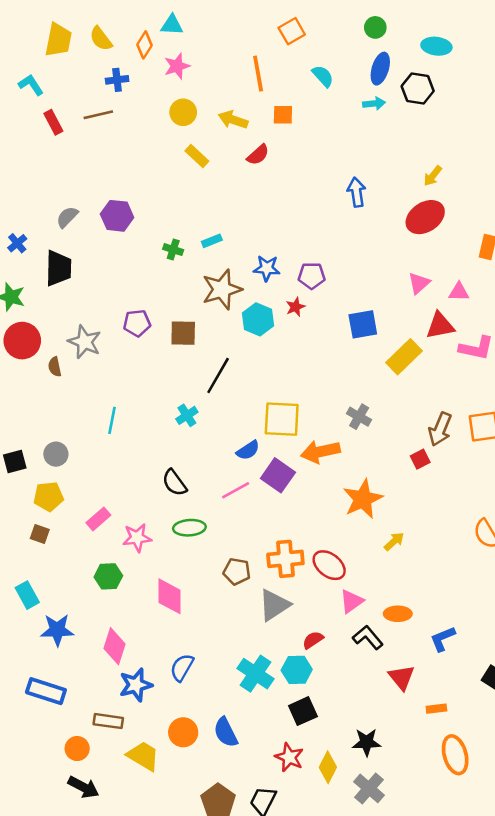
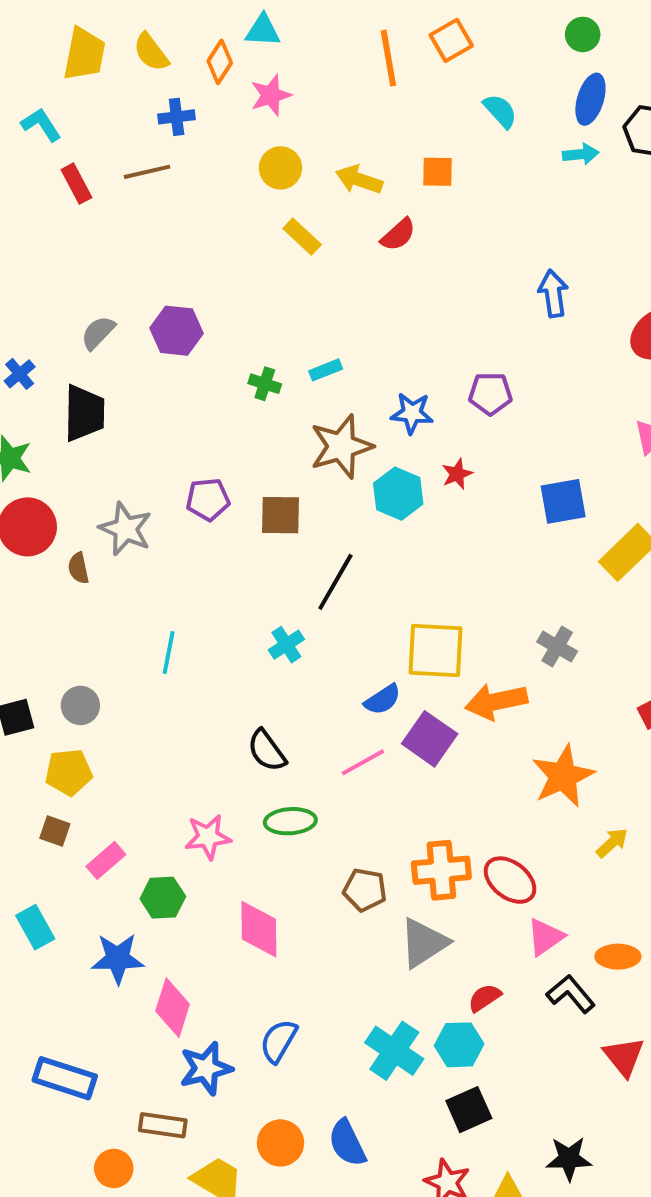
orange line: (258, 74) -> (388, 58), moved
purple pentagon: (312, 276) -> (490, 394), moved
pink rectangle: (98, 519) -> (106, 860), moved
blue star: (57, 630) -> (118, 959), moved

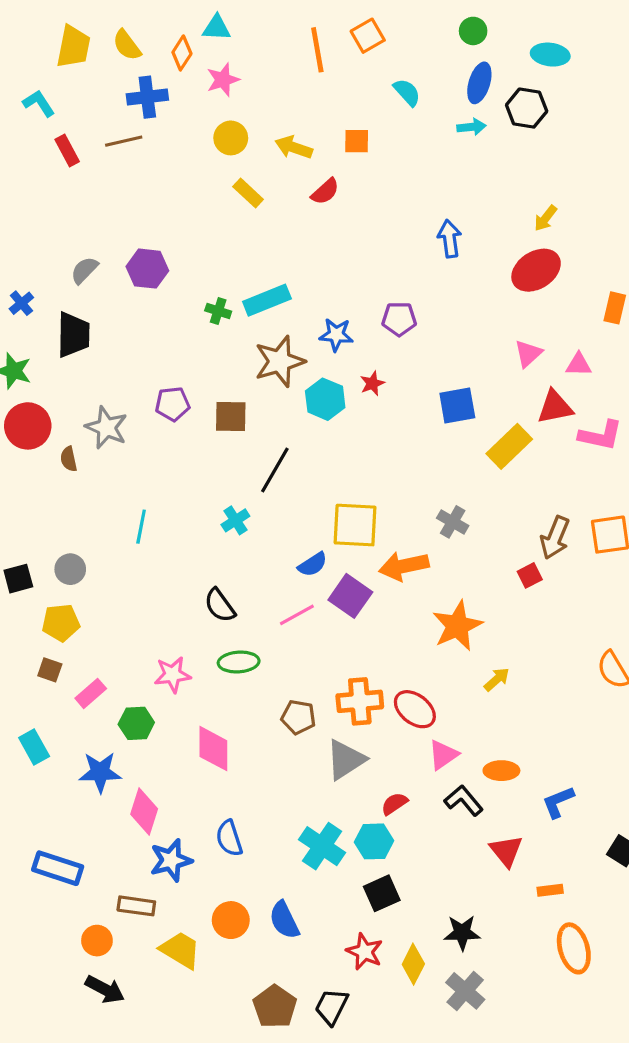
blue cross: (177, 117) -> (147, 97), size x1.4
cyan rectangle: (326, 370) -> (267, 300), size x1.8
blue semicircle: (279, 1041) -> (229, 838), turned -48

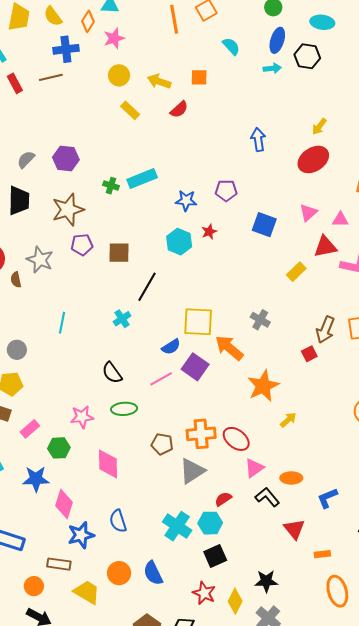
brown star: (280, 361) -> (68, 210), moved
blue square: (457, 405) -> (264, 225), moved, turned 30
yellow rectangle: (509, 446) -> (296, 272), size x0.7
orange arrow: (404, 566) -> (229, 348), turned 52

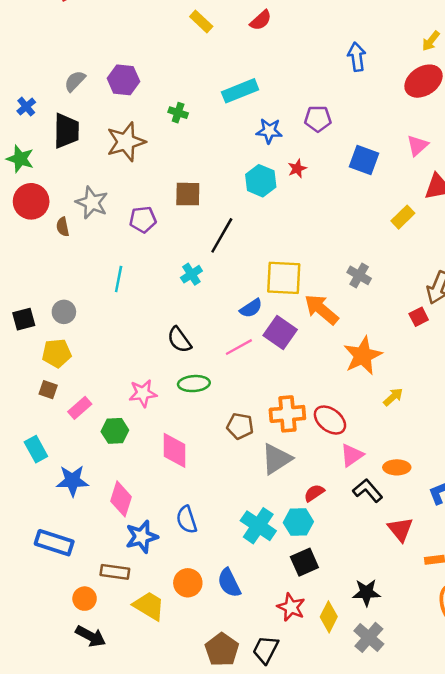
cyan rectangle: (142, 179) -> (240, 91), moved
purple pentagon: (82, 245) -> (143, 220), moved
blue star: (36, 479) -> (72, 481), moved

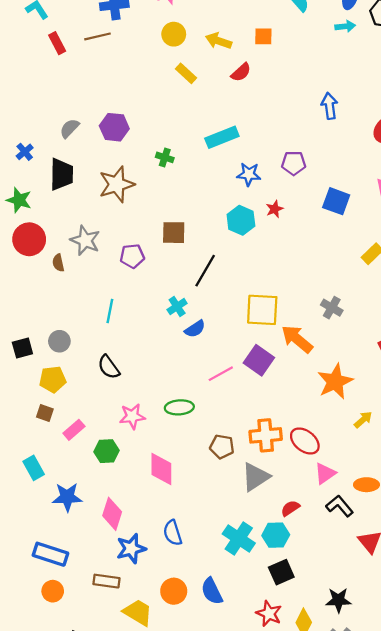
blue semicircle: (251, 308) -> (195, 329), moved
black semicircle: (179, 340) -> (109, 367), moved
orange circle: (85, 599) -> (53, 591), moved

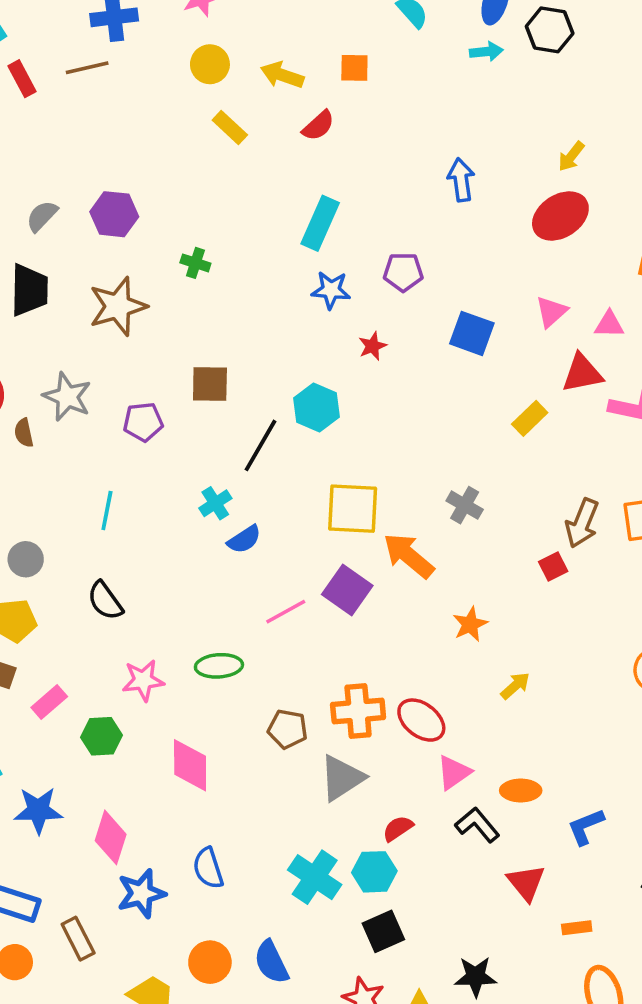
cyan rectangle: (222, 137) -> (320, 223), moved, turned -44
cyan hexagon: (241, 220) -> (317, 407), moved
orange star: (335, 382) -> (470, 624), size x0.6
brown rectangle: (106, 581) -> (78, 939), moved, turned 55

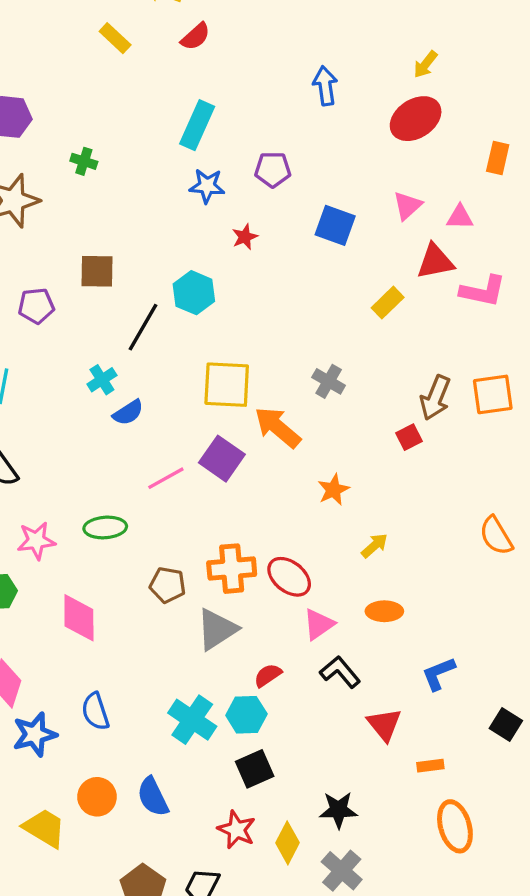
orange ellipse: (521, 790) -> (384, 611), moved

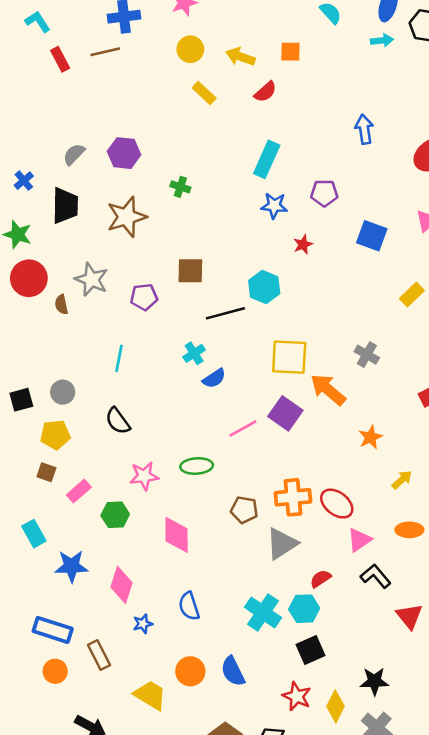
black line: (143, 327) -> (225, 313), turned 45
blue star: (35, 734) -> (143, 624), size x0.6

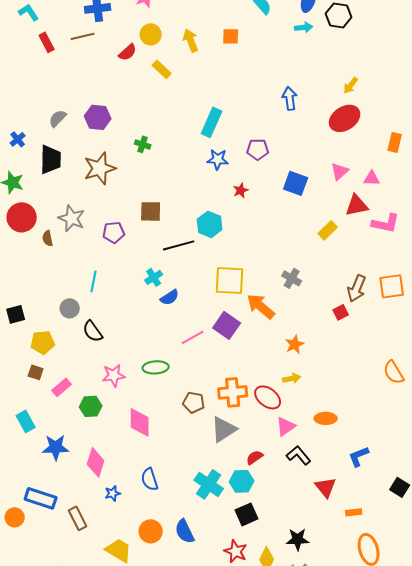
yellow arrow: (240, 57) -> (191, 40), turned 50
red semicircle: (265, 92) -> (128, 52), moved
gray circle: (63, 392) -> (70, 308), moved
yellow arrow: (402, 480) -> (292, 378), moved, turned 30
orange circle: (55, 671) -> (15, 517), moved

